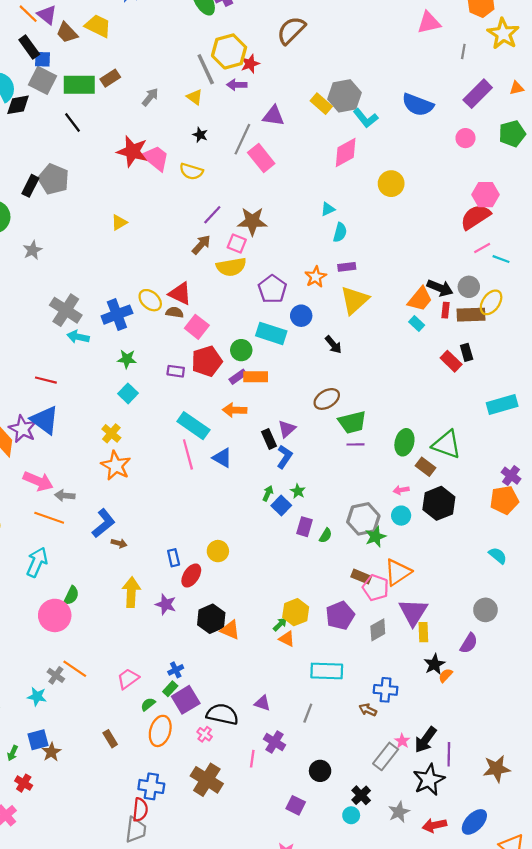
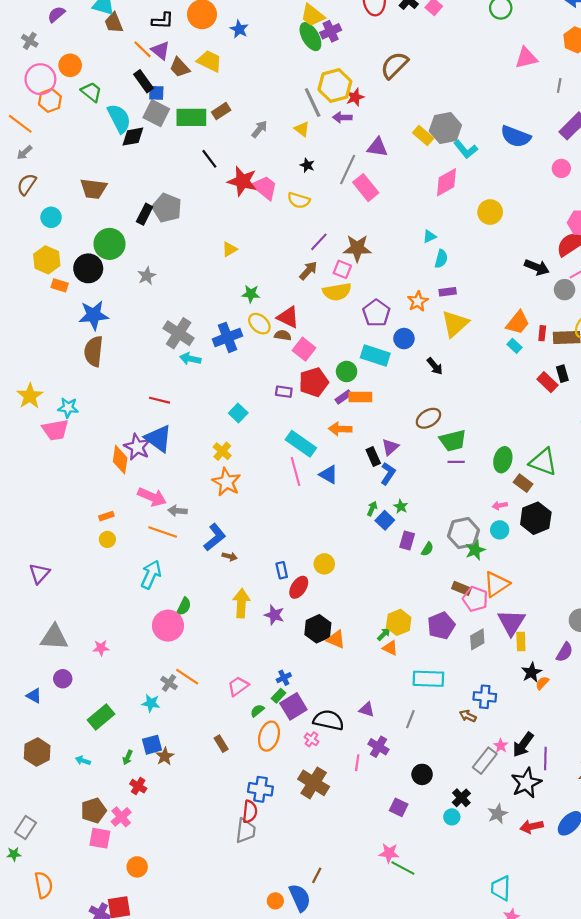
black line: (72, 123) -> (209, 159), moved
gray circle: (469, 287) -> (565, 290), moved
black arrow: (440, 288) -> (537, 267), moved
green star: (127, 359) -> (251, 294), moved

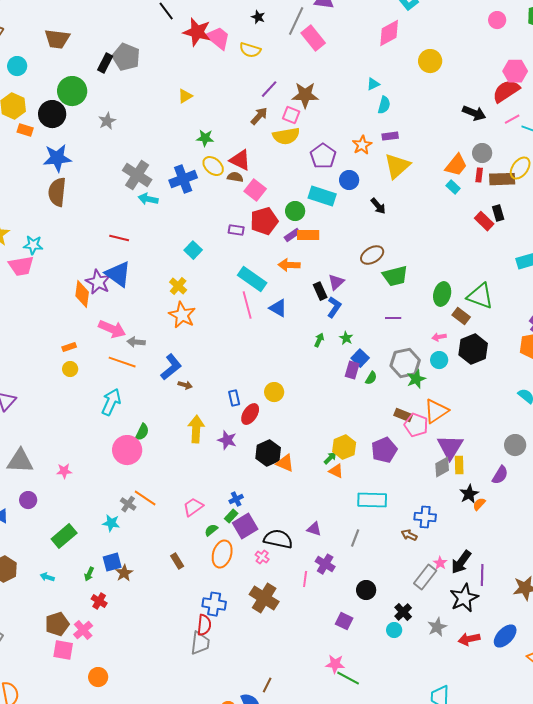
gray circle: (565, 290) -> (482, 153), moved
purple line: (456, 462) -> (393, 318), moved
blue square: (385, 520) -> (360, 358), moved
gray diamond: (477, 639) -> (442, 467), moved

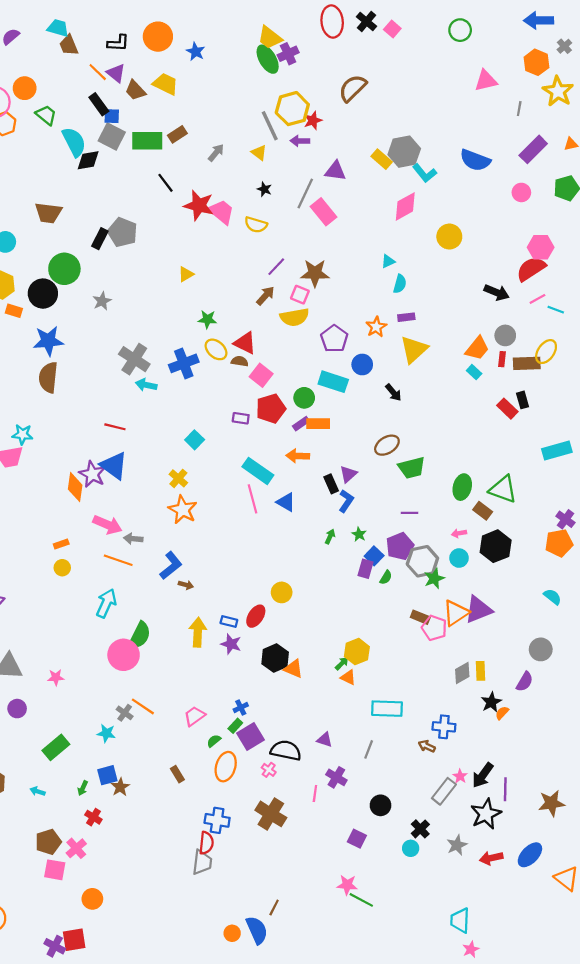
blue rectangle: (234, 398) -> (229, 621), moved, turned -63
green semicircle: (142, 432) -> (140, 635), size x1.5
purple triangle: (450, 447) -> (478, 610), moved, turned 36
purple pentagon: (384, 450) -> (400, 546), moved

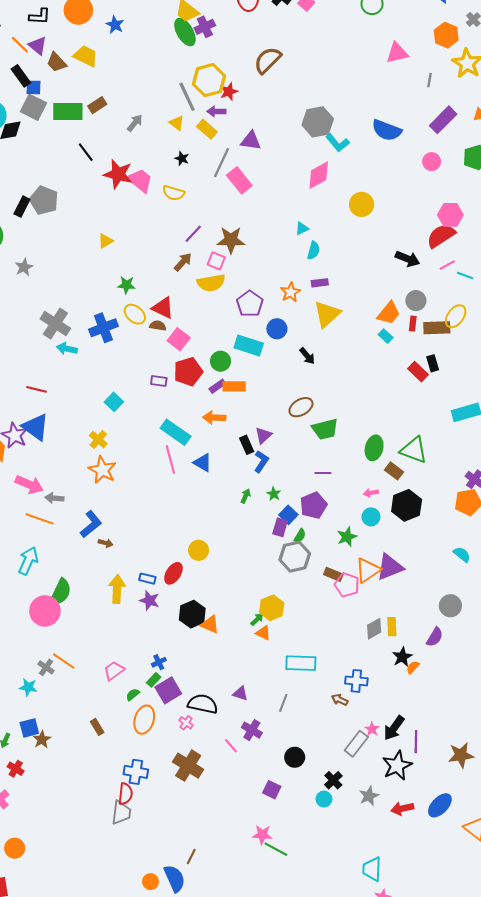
yellow rectangle: (382, 159) -> (207, 129), moved
gray hexagon: (422, 561) -> (295, 557), moved
pink line: (315, 793) -> (231, 746), turned -49

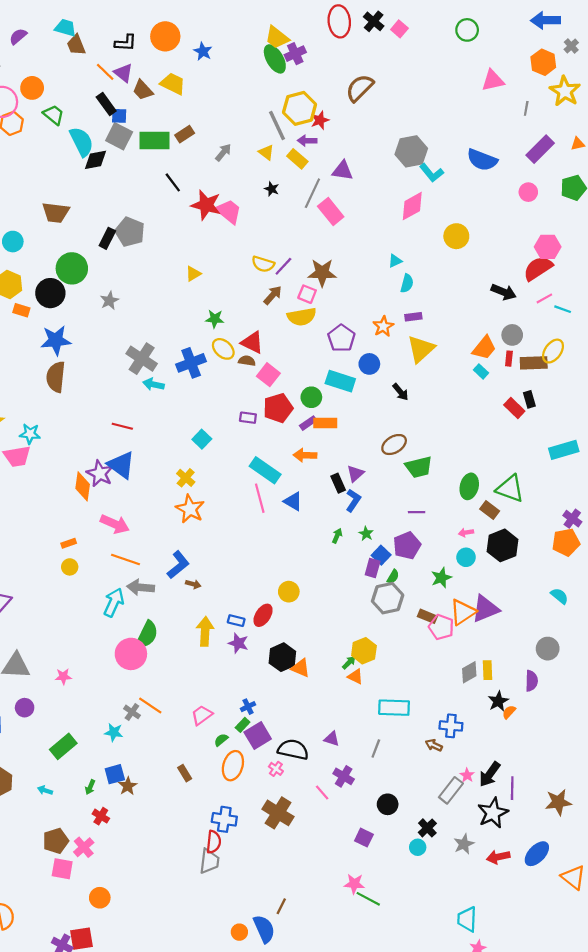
yellow semicircle: (173, 193) -> (263, 264), moved
gray arrow: (54, 498) -> (141, 587), moved, size x1.4
purple semicircle: (435, 637) -> (532, 681), turned -30

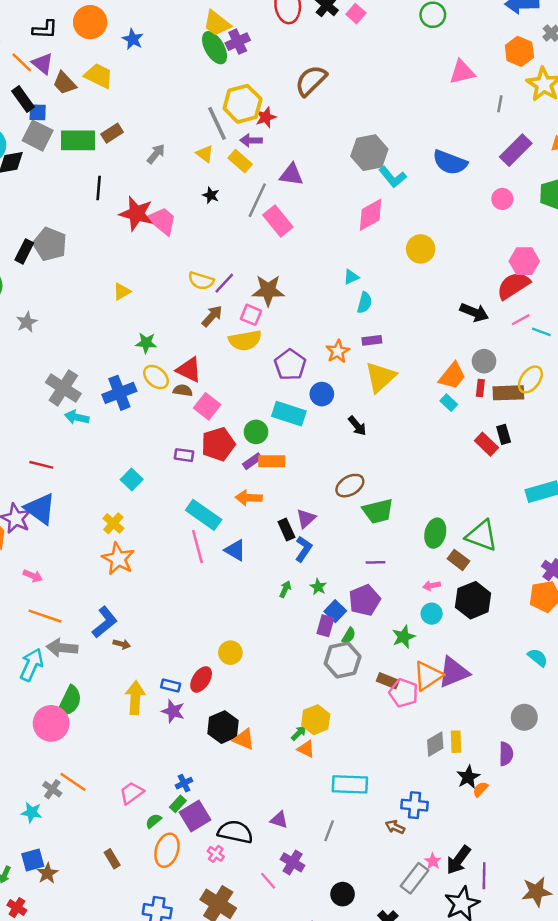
black line: (173, 182) -> (99, 188), turned 42
pink arrow: (115, 524) -> (33, 576), size x0.6

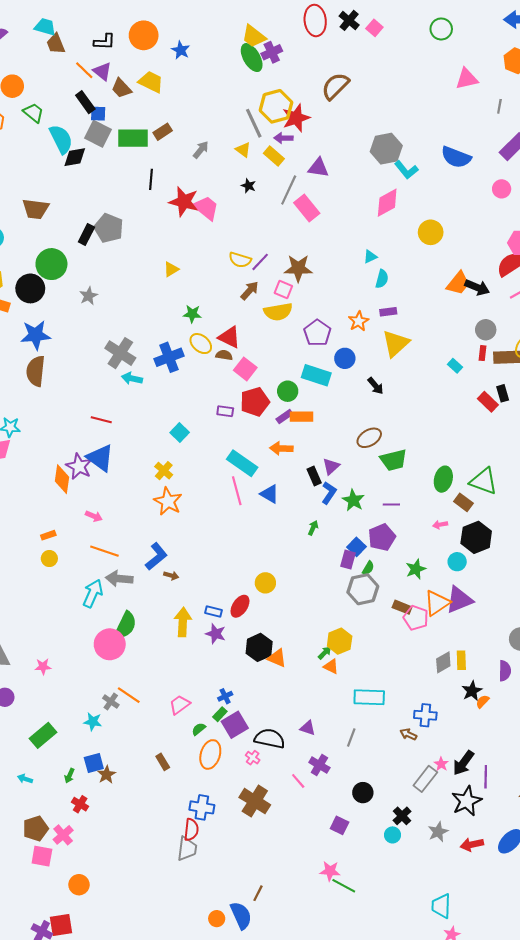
red star: (266, 117) -> (296, 118), size x1.5
orange trapezoid: (452, 376) -> (458, 283), moved
green star: (318, 587) -> (353, 500), moved, size x1.5
cyan circle: (432, 614) -> (457, 562), moved

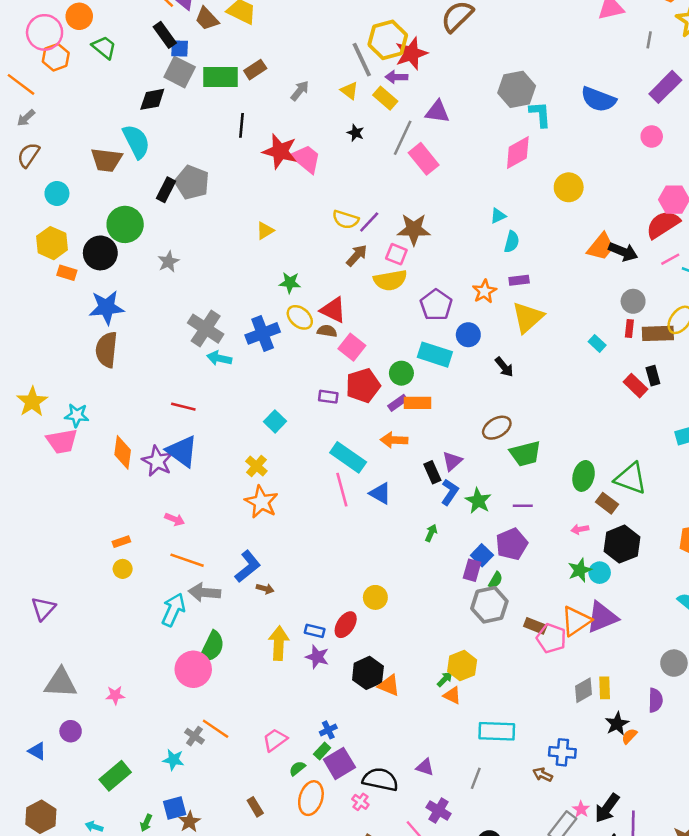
cyan semicircle: (61, 139) -> (136, 141), moved
cyan L-shape: (406, 170) -> (540, 114), turned -145
orange diamond: (62, 479) -> (123, 452), moved
green star: (416, 569) -> (580, 570), moved

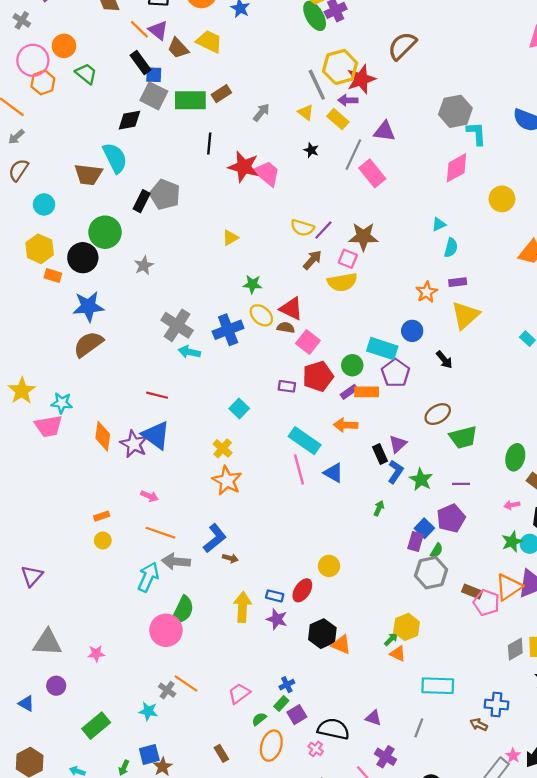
purple pentagon: (436, 305) -> (396, 373), moved
brown semicircle: (107, 350) -> (88, 344), turned 48
purple square: (339, 763) -> (297, 715), size x0.7

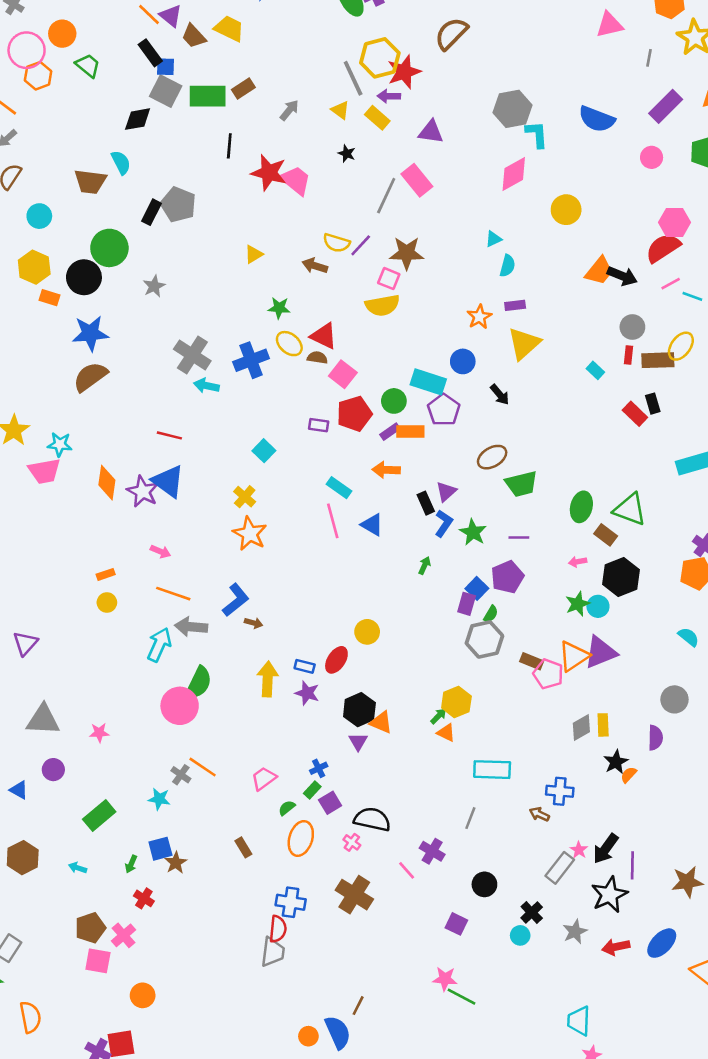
gray line: (353, 155) -> (386, 196), moved
cyan semicircle: (115, 158) -> (121, 162), size x0.7
brown arrow: (312, 260) -> (315, 266), moved, turned -115
cyan rectangle: (305, 441) -> (339, 488), size x0.7
purple triangle: (373, 718) -> (358, 742), moved, turned 42

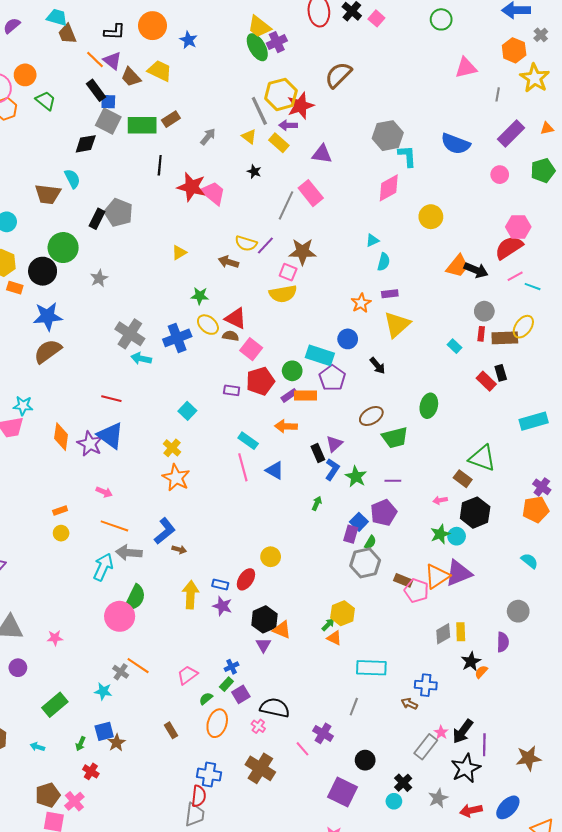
green ellipse: (581, 507) -> (429, 406), moved
purple square: (456, 924) -> (343, 792), size x1.6

